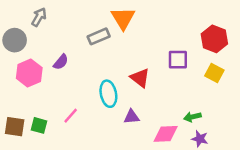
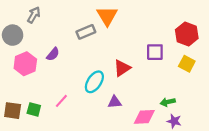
red triangle: (140, 78) -> (122, 68), turned 48
cyan ellipse: (108, 94) -> (94, 82), turned 45

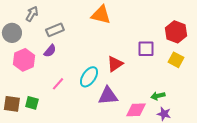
orange triangle: (107, 16) -> (101, 15), turned -45
gray rectangle: (86, 32) -> (55, 30), moved
pink line: (61, 101) -> (58, 84), moved
purple triangle: (115, 102) -> (108, 96), size x1.5

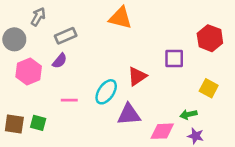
yellow square: (176, 60) -> (209, 88), moved
pink line: (58, 84) -> (69, 100), turned 48

